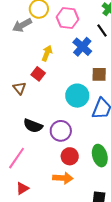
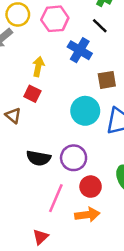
pink line: (17, 158) -> (56, 198), moved

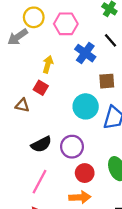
black line: (100, 26) -> (111, 40), moved
brown triangle: (13, 116) -> (22, 105), turned -32
black semicircle: (39, 158) -> (41, 144), turned -42
pink line: (56, 198) -> (39, 182), moved

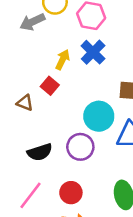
blue cross: (85, 53) -> (93, 52), moved
purple circle: (72, 147) -> (80, 147), moved
red circle: (85, 173) -> (71, 193), moved

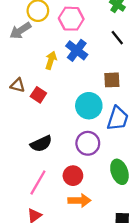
red square: (50, 86) -> (38, 95), moved
brown triangle: (25, 103) -> (18, 85), moved
purple circle: (80, 147) -> (88, 143), moved

